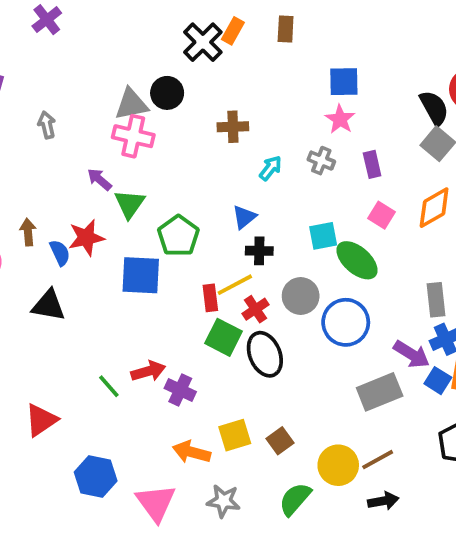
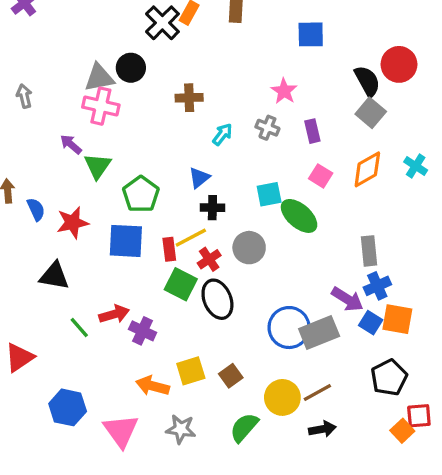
blue square: (344, 82) -> (311, 34), moved
red star: (86, 238) -> (73, 223), moved
blue square: (141, 275) -> (126, 241), moved
black triangle: (49, 305) -> (54, 276), moved
blue circle: (346, 322) -> (289, 328), moved

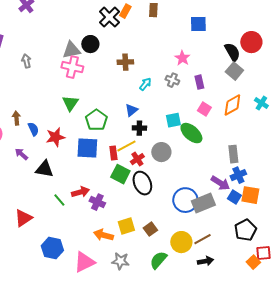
purple arrow: (71, 144) -> (21, 154), moved
pink triangle: (121, 431) -> (84, 262), turned 40

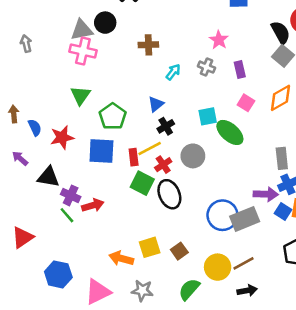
black cross: (139, 128) -> (166, 126), turned -32
purple arrow: (220, 183) -> (266, 194), turned -30
purple cross: (97, 202) -> (71, 195), moved

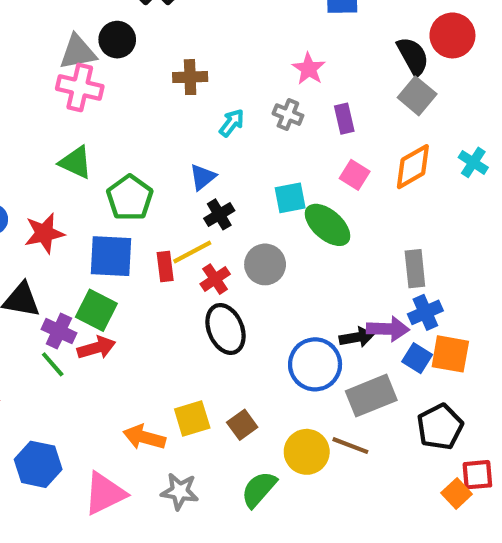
green triangle: (80, 95) -> (76, 162), turned -40
green square: (142, 183) -> (96, 310), moved
gray rectangle: (245, 219) -> (371, 396), moved
brown line: (243, 263) -> (350, 446), turned 50
black arrow: (247, 291) -> (357, 337), moved

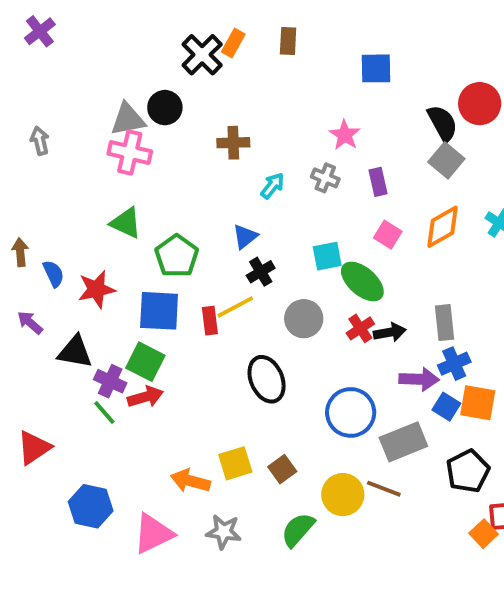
red cross: (215, 279) -> (360, 328), moved
black arrow: (357, 337) -> (390, 332), moved

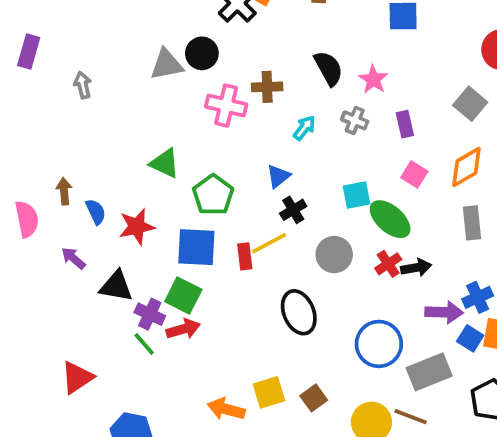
black semicircle: (442, 123) -> (329, 68), moved
pink cross: (130, 152) -> (226, 106), moved
gray rectangle: (444, 323) -> (472, 223), moved

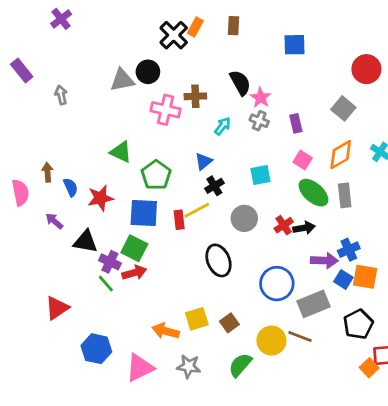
purple rectangle: (29, 51) -> (22, 70), turned -55
pink star: (373, 79) -> (261, 98), moved
green ellipse: (390, 219) -> (313, 193), moved

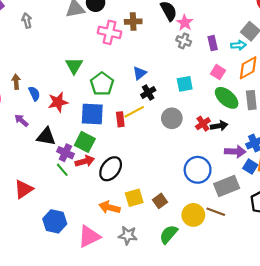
cyan arrow: (223, 126) -> (238, 45), moved, turned 48
green triangle: (121, 152) -> (74, 66), turned 36
black ellipse: (218, 260) -> (111, 169), moved, turned 60

